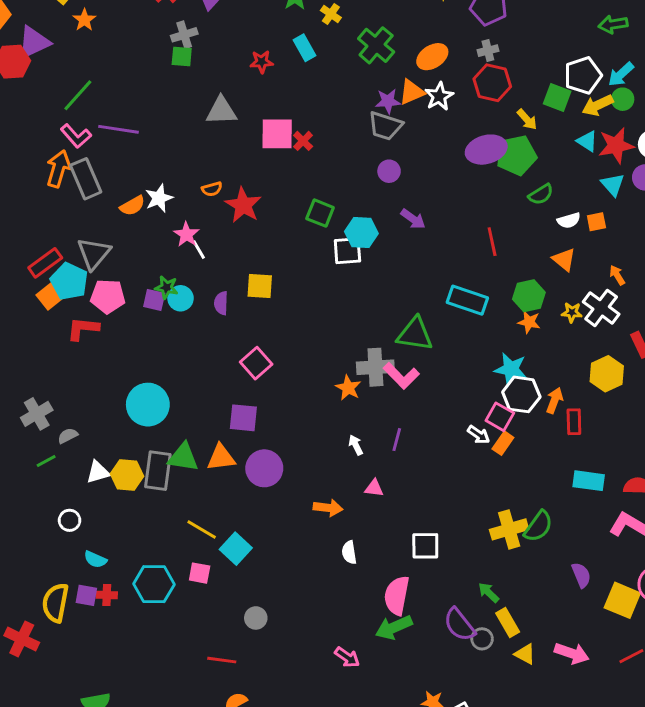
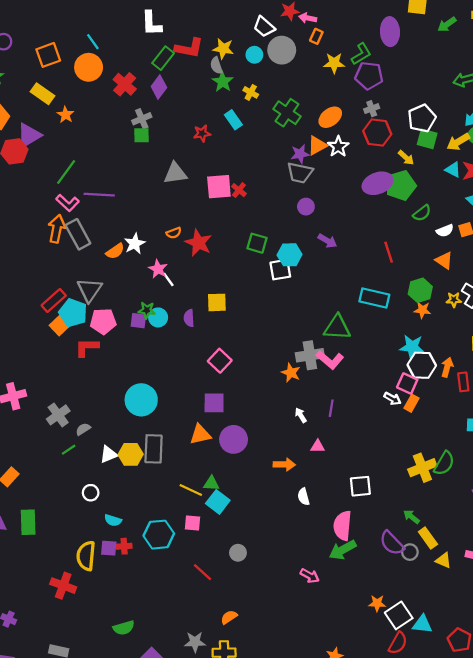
white pentagon: (583, 75) -> (422, 118), moved
green triangle: (183, 457) -> (211, 484), moved, size x0.7
red line: (222, 660) -> (203, 572), moved, turned 40

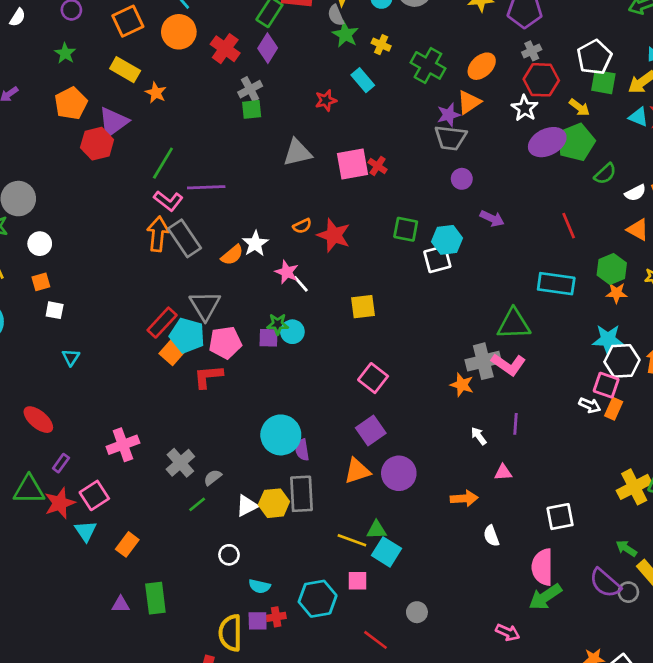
white star: (338, 147) -> (525, 108), moved
purple semicircle: (189, 318) -> (302, 450), moved
purple square: (214, 403) -> (371, 431), turned -30

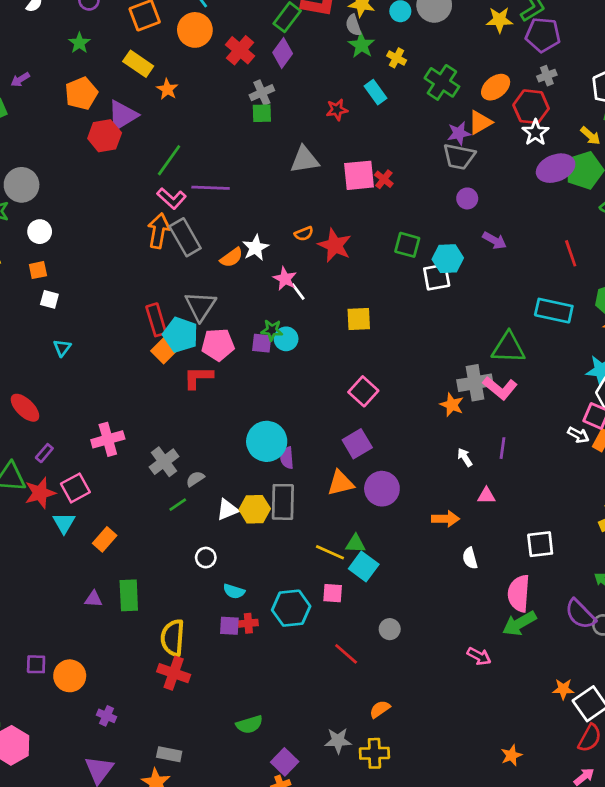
red hexagon: (541, 80) -> (531, 107), moved
red rectangle: (162, 323) -> (156, 320), turned -64
yellow semicircle: (230, 633) -> (173, 638), moved

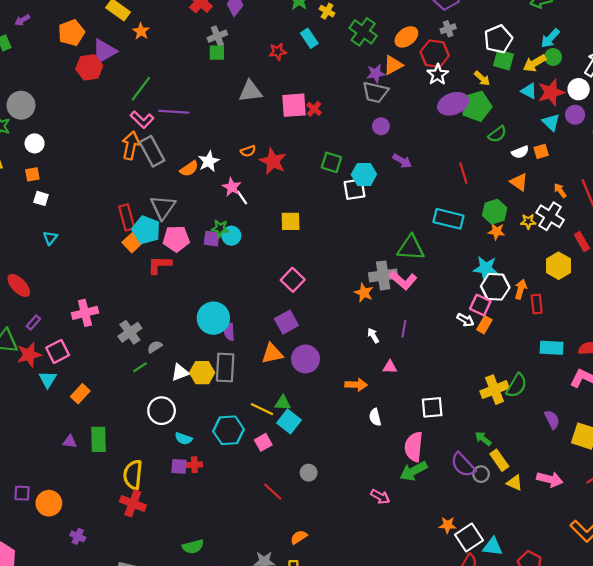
white circle: (206, 558) -> (162, 411), size x1.6
pink square: (333, 593) -> (263, 442), turned -35
cyan hexagon: (291, 608) -> (229, 430), moved

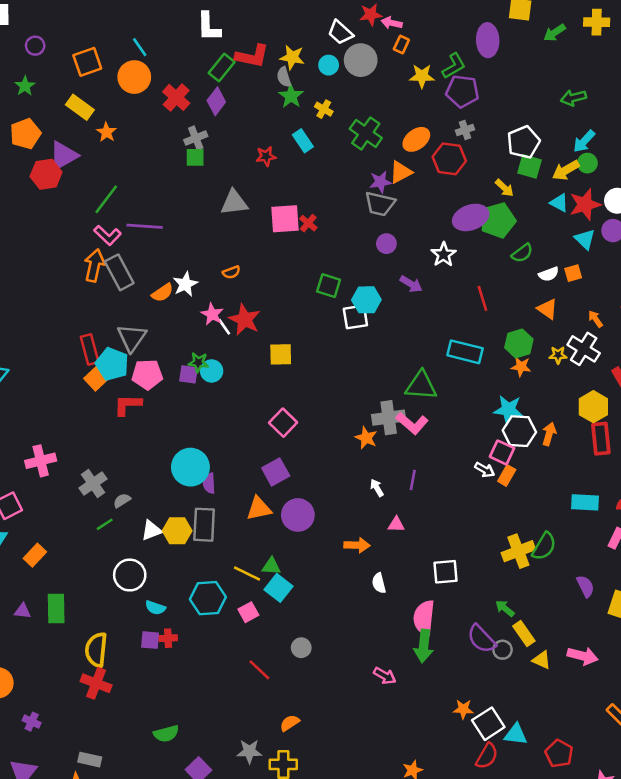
white star: (438, 74) -> (444, 255), moved
red star: (273, 161) -> (245, 320), moved
red rectangle: (537, 304) -> (601, 439), moved, size x1.4
green arrow: (414, 471) -> (424, 646), turned -56

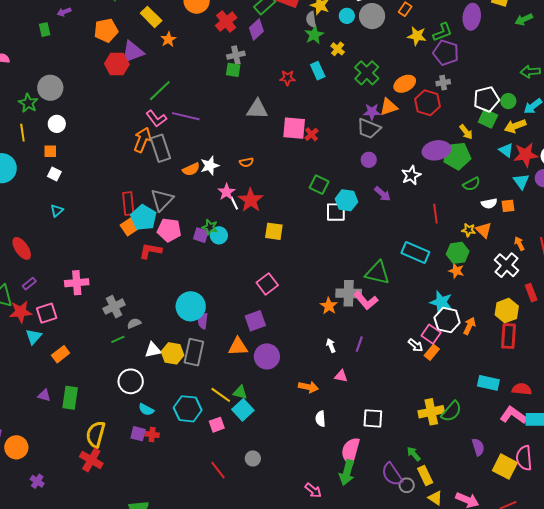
green circle: (587, 163) -> (508, 101), moved
yellow star: (558, 355) -> (469, 230), moved

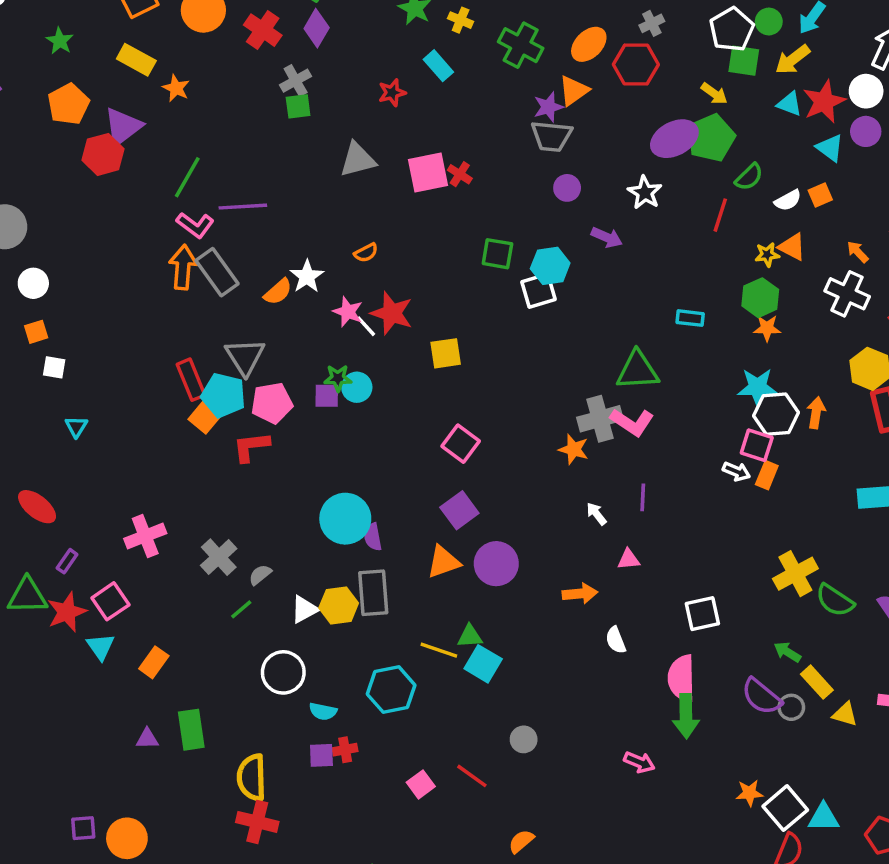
red line: (435, 214) -> (720, 215), moved, turned 42
cyan rectangle: (415, 252) -> (690, 318), size x0.6
green semicircle: (451, 411) -> (835, 600), moved, turned 100
pink square: (217, 425) -> (421, 784), moved

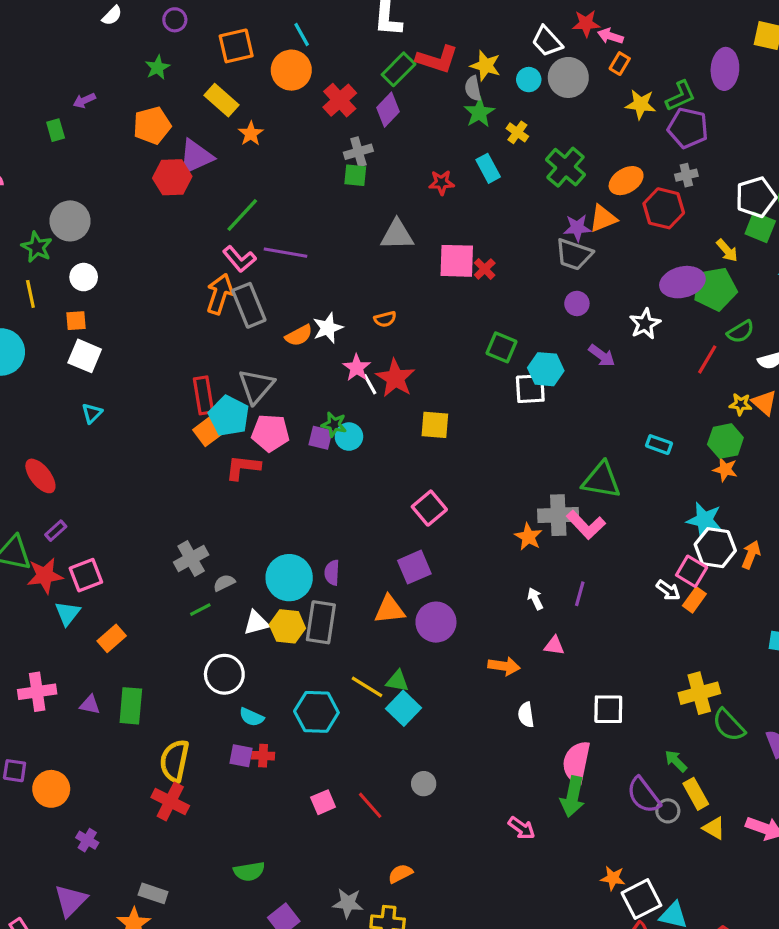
white square: (54, 367) -> (85, 356), size x1.5
cyan circle: (345, 519) -> (289, 578), moved
pink cross: (145, 536) -> (37, 692), moved

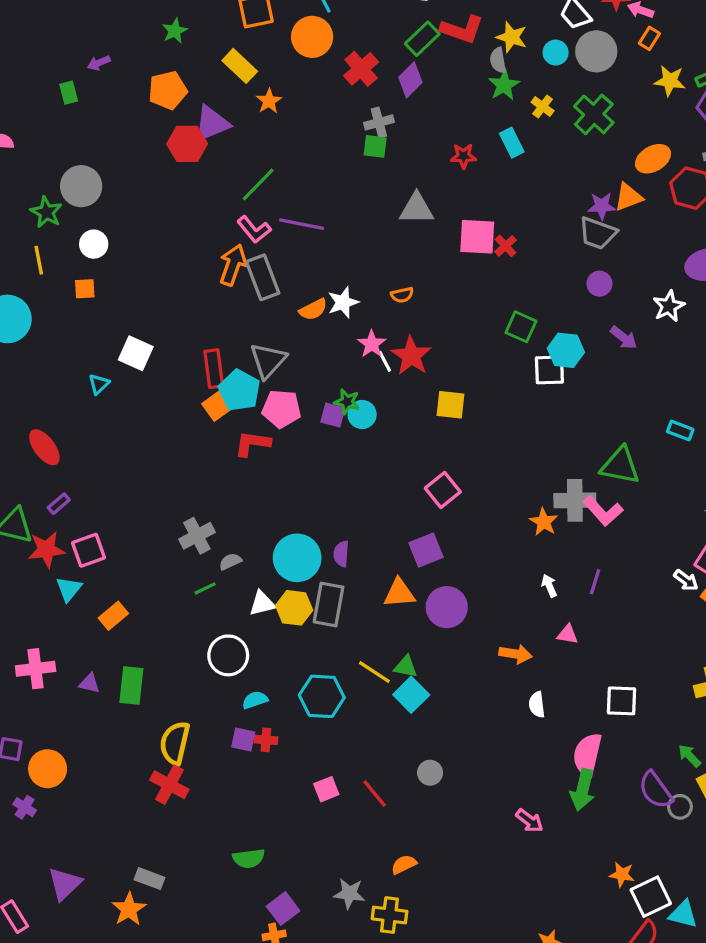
green cross: (565, 167) -> (594, 114), moved
white square: (85, 356) -> (136, 353), moved
cyan semicircle: (251, 717) -> (255, 700), turned 135
purple cross: (87, 840) -> (25, 807), moved

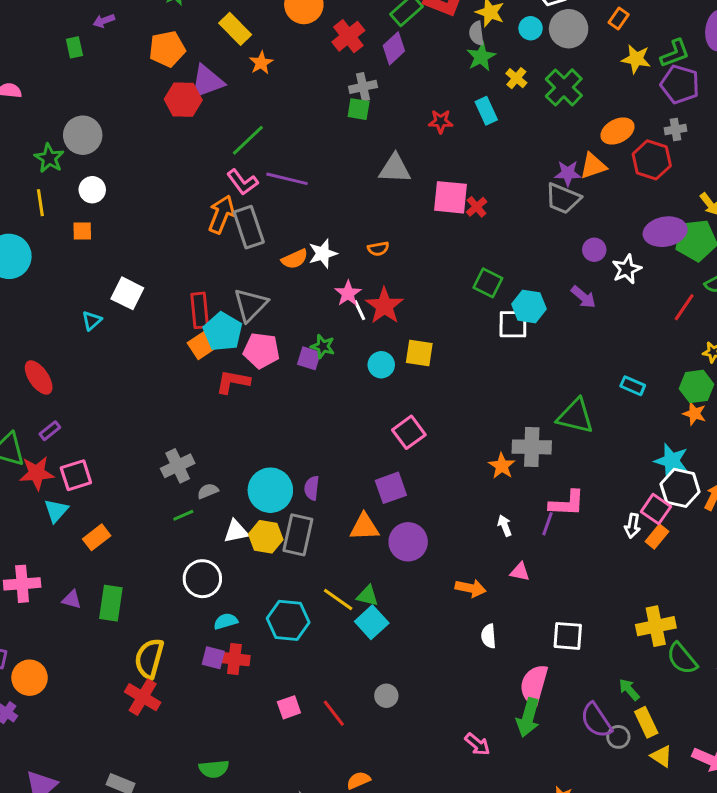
purple circle: (599, 284) -> (594, 250), moved
cyan circle: (362, 415) -> (381, 365), moved
pink L-shape: (603, 511) -> (567, 503), moved, turned -48
white arrow: (686, 580) -> (632, 526), turned 60
red cross: (266, 740) -> (234, 659), size x1.4

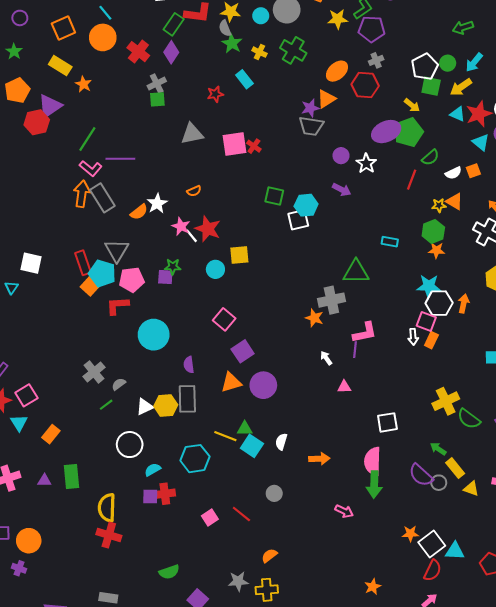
pink square: (409, 432) -> (224, 319), moved
cyan circle: (270, 490) -> (154, 335), moved
orange arrow: (471, 588) -> (319, 459), moved
white semicircle: (489, 636) -> (281, 442), moved, turned 35

